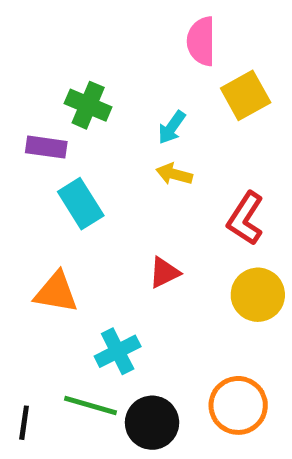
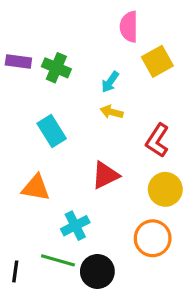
purple rectangle: (46, 147) -> (18, 61), moved
red triangle: (164, 273) -> (105, 175), size x1.4
orange circle: (238, 405) -> (153, 238), moved

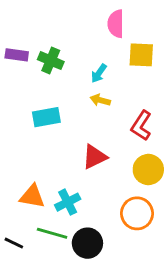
yellow square: (157, 61) -> (141, 55), turned 32
cyan rectangle: (52, 131) -> (46, 117), turned -68
orange triangle: (36, 188) -> (32, 196), moved
black line: (15, 271) -> (14, 243), turned -72

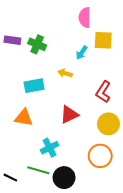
cyan arrow: (99, 73) -> (82, 53), moved
yellow arrow: (100, 100) -> (65, 73), moved
orange triangle: (32, 196) -> (24, 118), moved

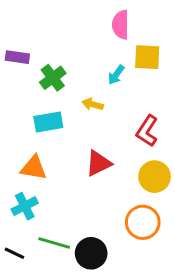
green cross: (37, 44) -> (53, 78), moved, turned 30
cyan cross: (50, 148) -> (25, 206), moved

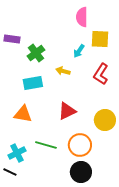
red L-shape: (147, 131) -> (101, 74), moved
cyan cross: (25, 206) -> (17, 153), moved
orange circle: (143, 222) -> (80, 145), moved
green line: (54, 243) -> (46, 145), moved
black circle: (91, 253) -> (81, 172), moved

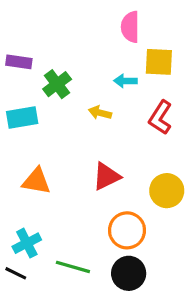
cyan arrow: (79, 51) -> (125, 81), turned 56
cyan rectangle: (33, 83) -> (22, 117), moved
green line: (46, 145) -> (73, 267), moved

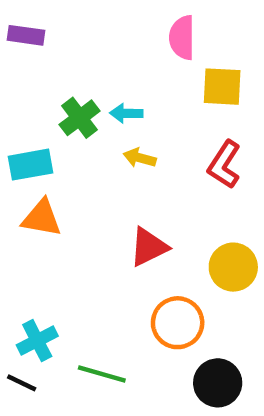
purple rectangle: (19, 62) -> (26, 35), moved
cyan arrow: (125, 81) -> (126, 113), moved
orange triangle: (36, 181) -> (42, 218), moved
black circle: (129, 273) -> (218, 383), moved

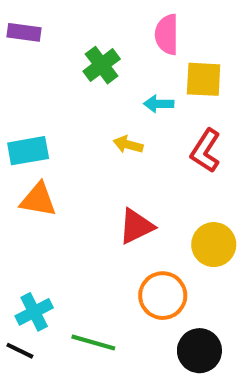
cyan arrow: (126, 113) -> (159, 104), moved
green cross: (80, 118) -> (102, 65), moved

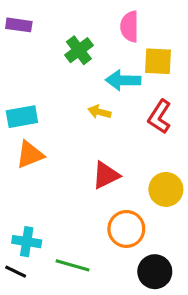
cyan arrow: (159, 104) -> (123, 80), size x1.5
orange triangle: (38, 200) -> (30, 155), turned -32
cyan cross: (34, 312) -> (27, 242), turned 36

